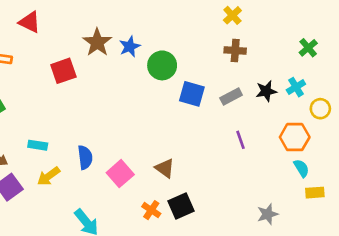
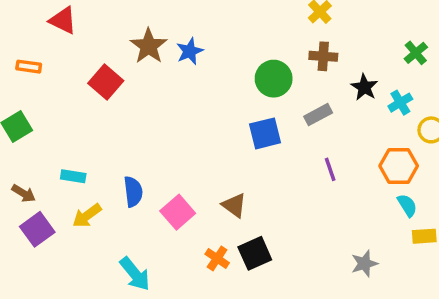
green circle: (162, 65) -> (274, 79), moved
red square: (63, 71) -> (106, 82), turned -30
black star: (266, 91) -> (364, 87), moved, turned -30
blue square: (192, 94) -> (265, 133), moved, turned -30

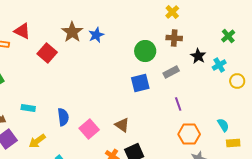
red triangle: (63, 20) -> (22, 31), moved
orange hexagon: (399, 166) -> (189, 134), moved
yellow arrow: (87, 216) -> (37, 141), moved

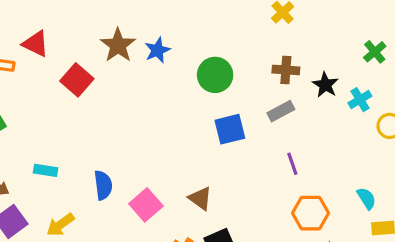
brown cross: (174, 38) -> (286, 70), moved
green circle: (145, 51) -> (215, 75), moved

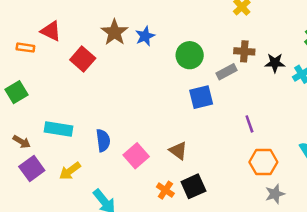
black star: (325, 85) -> (275, 63), turned -30
gray rectangle: (281, 111) -> (227, 72), moved
cyan rectangle: (46, 170) -> (59, 129), size x1.5

